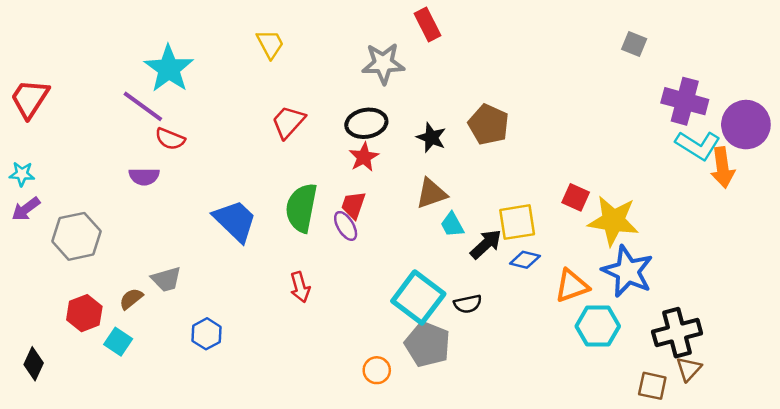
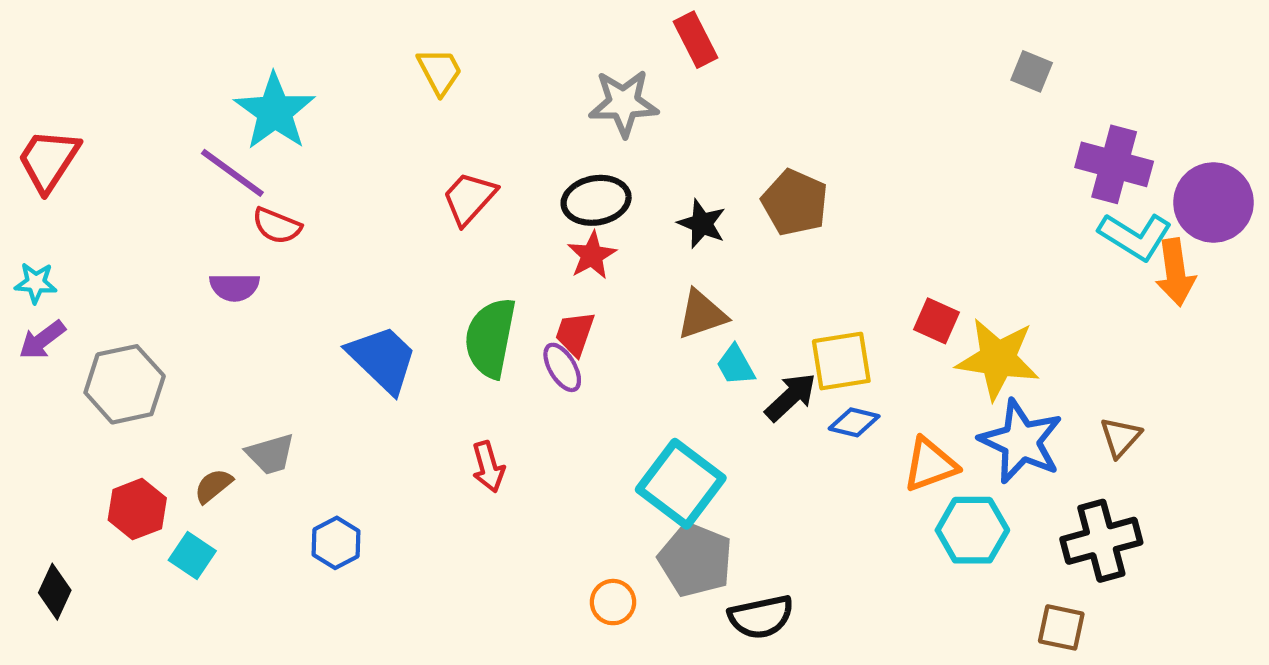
black semicircle: (468, 304) -> (761, 617), moved, size x1.4
brown triangle: (689, 369) -> (1120, 437), moved

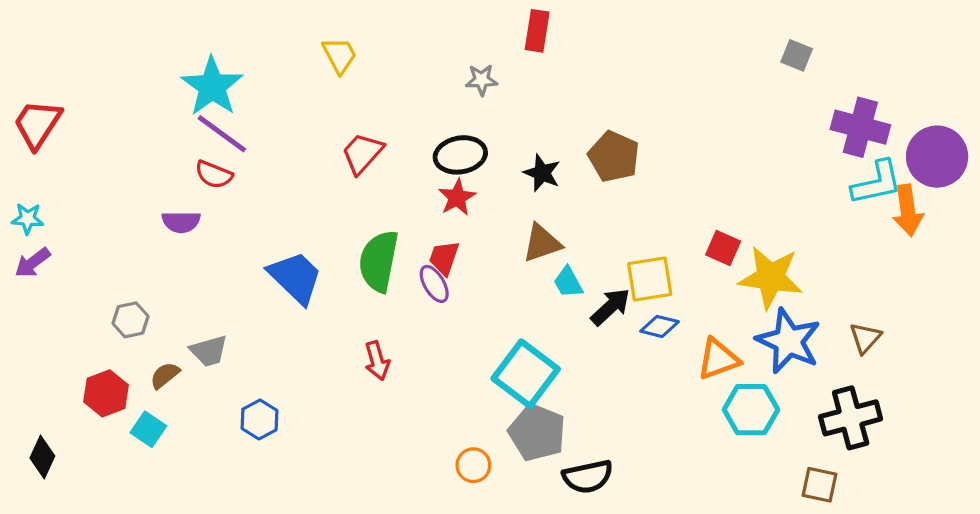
red rectangle: (695, 40) -> (537, 31), turned 36
gray star: (624, 103) -> (482, 80), size x0.6
purple line: (232, 173) -> (222, 134), moved
cyan L-shape: (1135, 236) -> (877, 183), turned -44
gray hexagon: (125, 384) -> (130, 320), moved, size x0.6

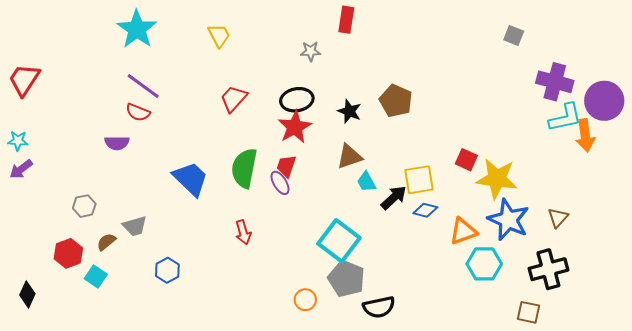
cyan star: (212, 86) -> (137, 29), moved
red star: (457, 197) -> (295, 127), size x1.4

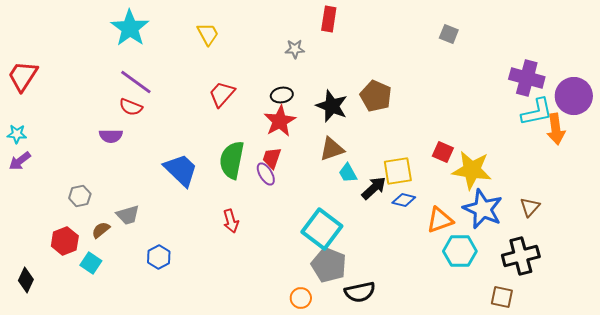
gray square: (514, 35) -> (449, 34), moved
black ellipse: (297, 100) -> (282, 95), size x0.7
black star: (349, 111) -> (332, 106), size x1.4
orange circle: (305, 300) -> (301, 298), moved

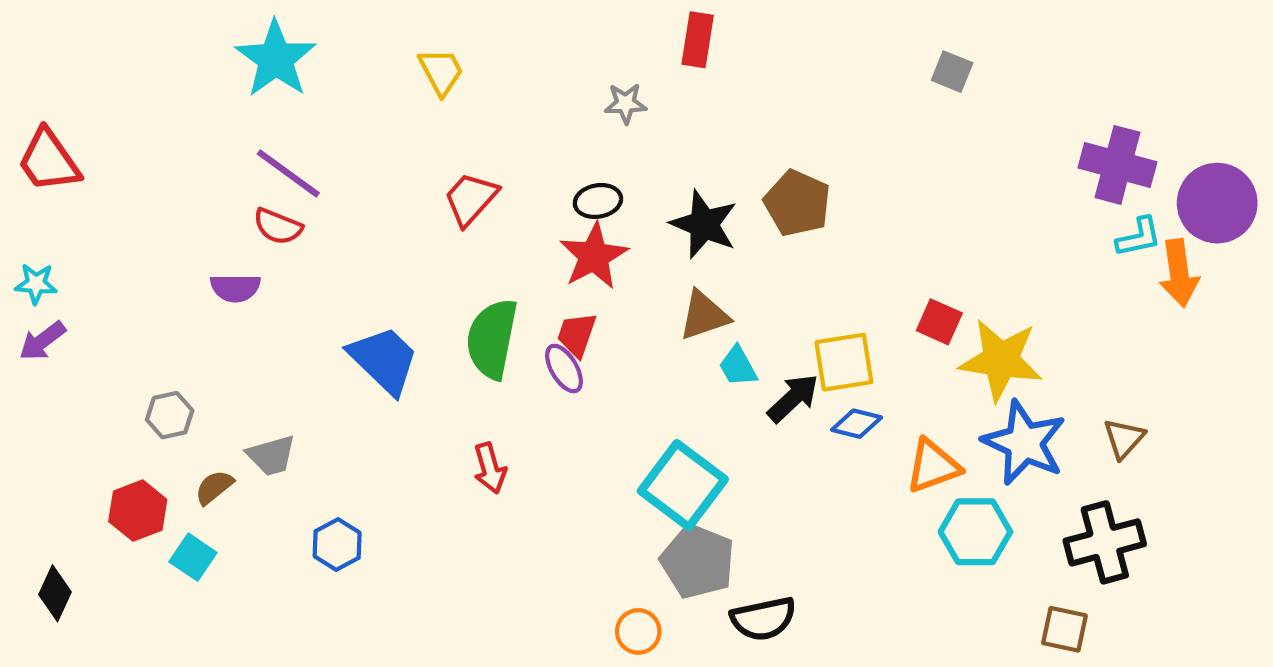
red trapezoid: (23, 76) -> (49, 161), turned -68
cyan L-shape: (537, 112) -> (1139, 237), size x0.7

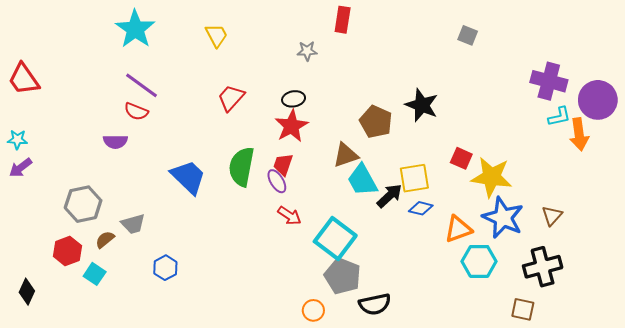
brown pentagon: (797, 203) -> (376, 122), moved
black star: (704, 224) -> (422, 105), moved
cyan trapezoid: (738, 366) -> (362, 180), size x1.6
gray hexagon: (170, 415) -> (83, 204), size x1.6
red arrow: (490, 468) -> (289, 216), moved, turned -40

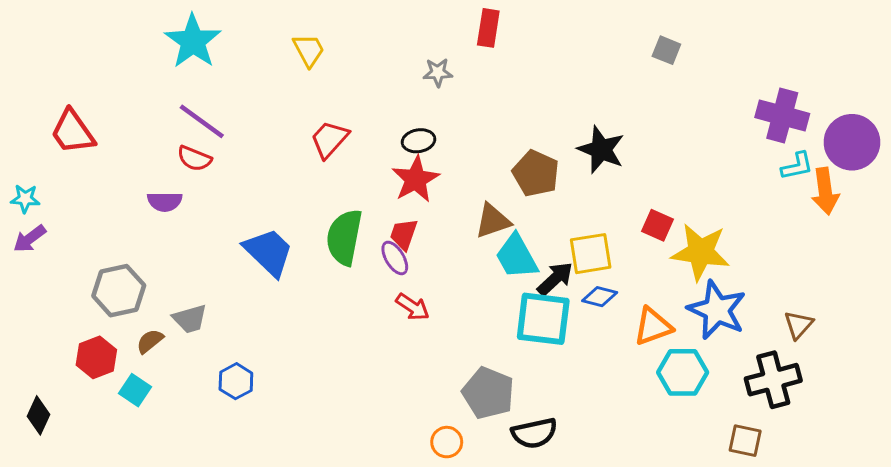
red trapezoid: (24, 79) -> (73, 132), moved
brown triangle: (552, 216) -> (799, 325), moved
cyan square: (335, 239) -> (543, 319), moved, turned -30

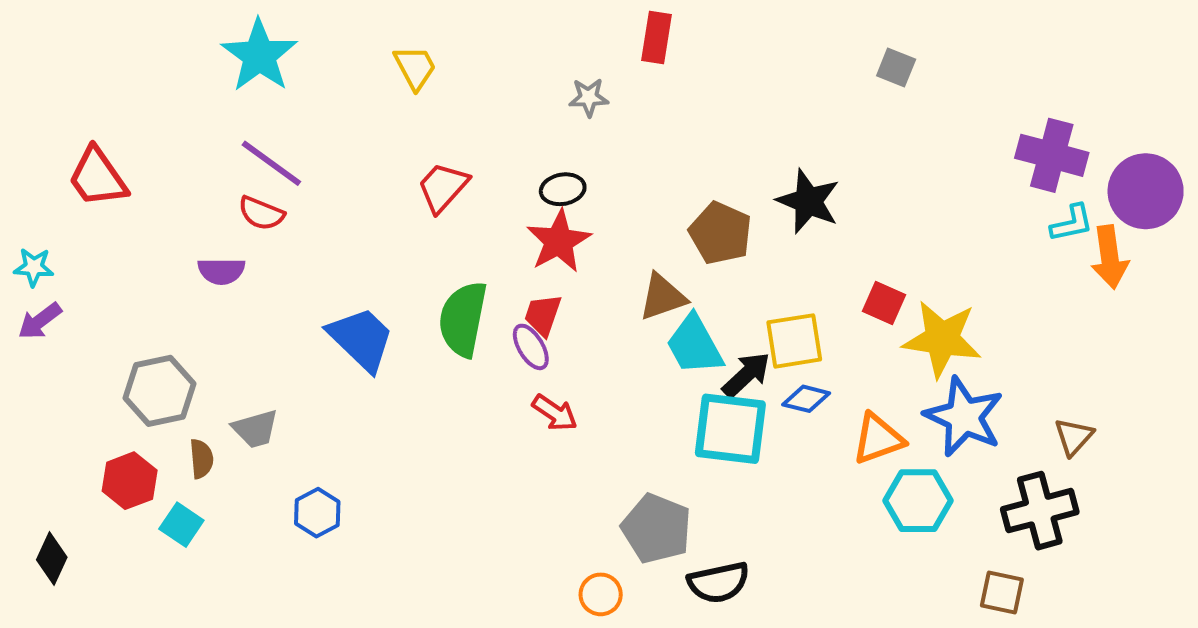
brown semicircle: (150, 341) -> (201, 459), turned 124

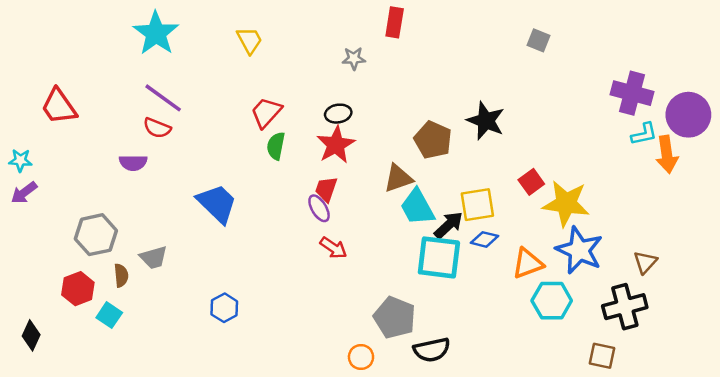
red square: (884, 303) -> (531, 182), turned 30
green semicircle: (463, 319) -> (276, 146), moved, size x0.6
blue hexagon: (317, 513) -> (224, 308), moved

